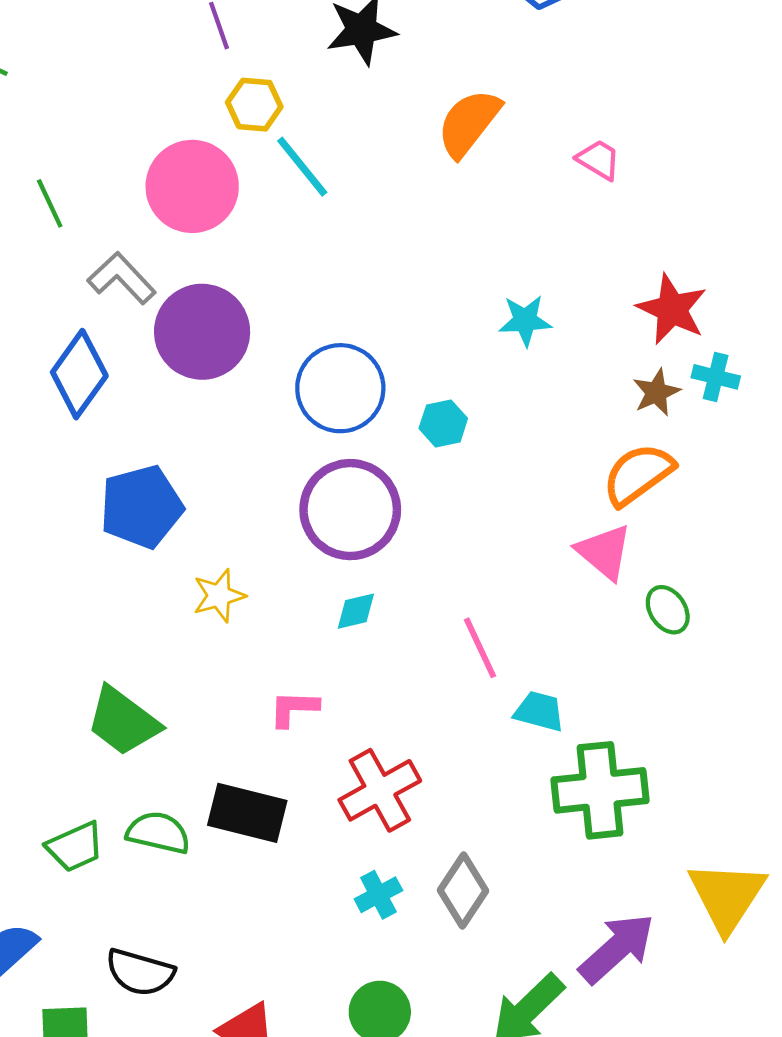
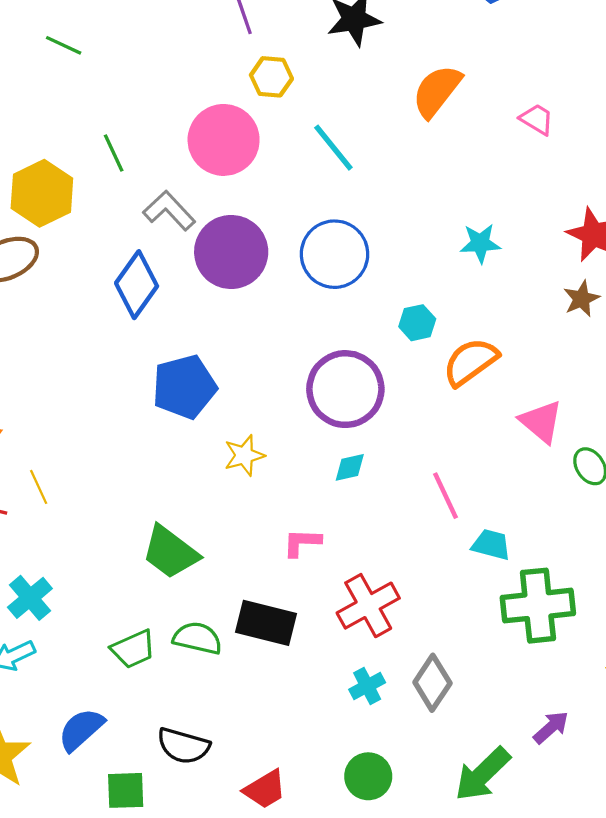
cyan line: (302, 167) -> (333, 148), moved
blue circle: (340, 388) -> (335, 254), moved
orange semicircle: (638, 474) -> (470, 362), moved
purple arrow: (617, 948) -> (551, 727), size x0.6

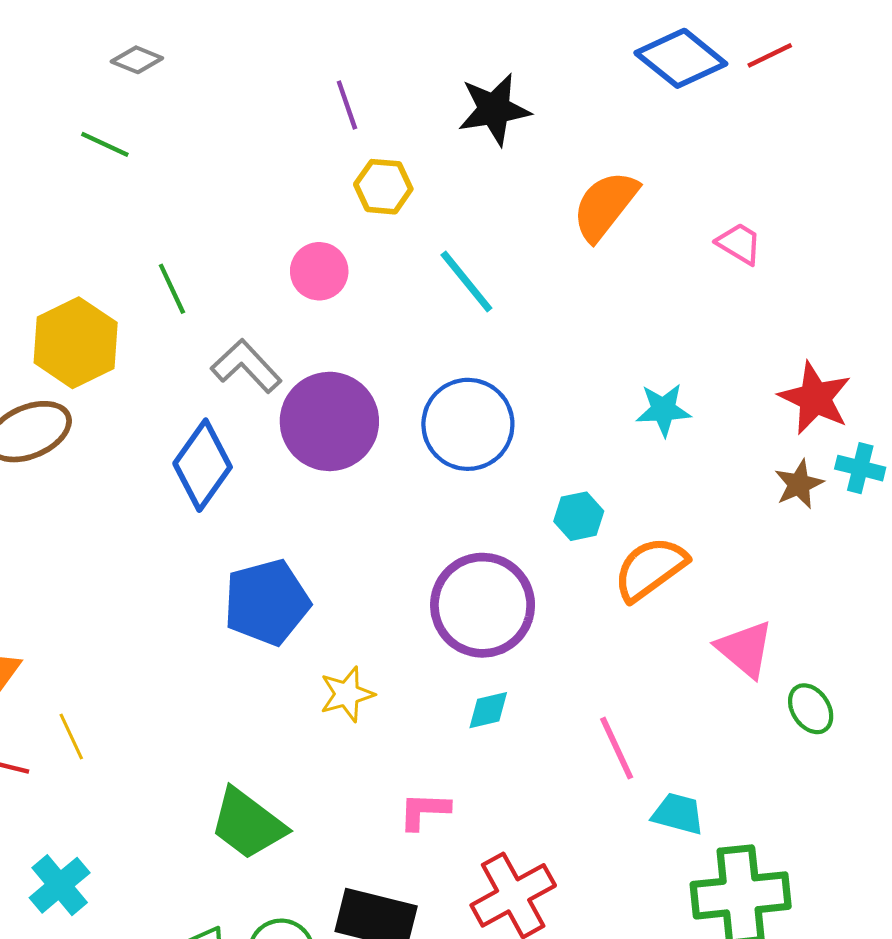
pink circle: (224, 140) -> (319, 271), size x0.6

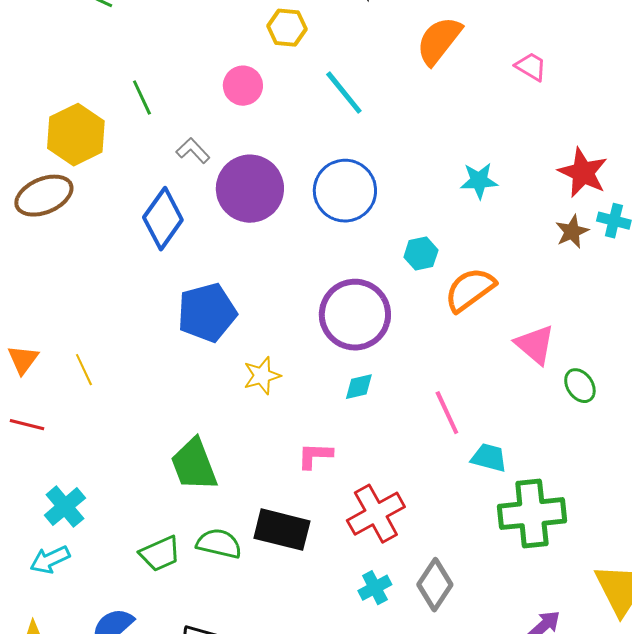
gray L-shape: (246, 366) -> (193, 151), size x0.7
yellow line: (71, 736) -> (84, 370), moved
green trapezoid: (248, 824) -> (194, 465), turned 32

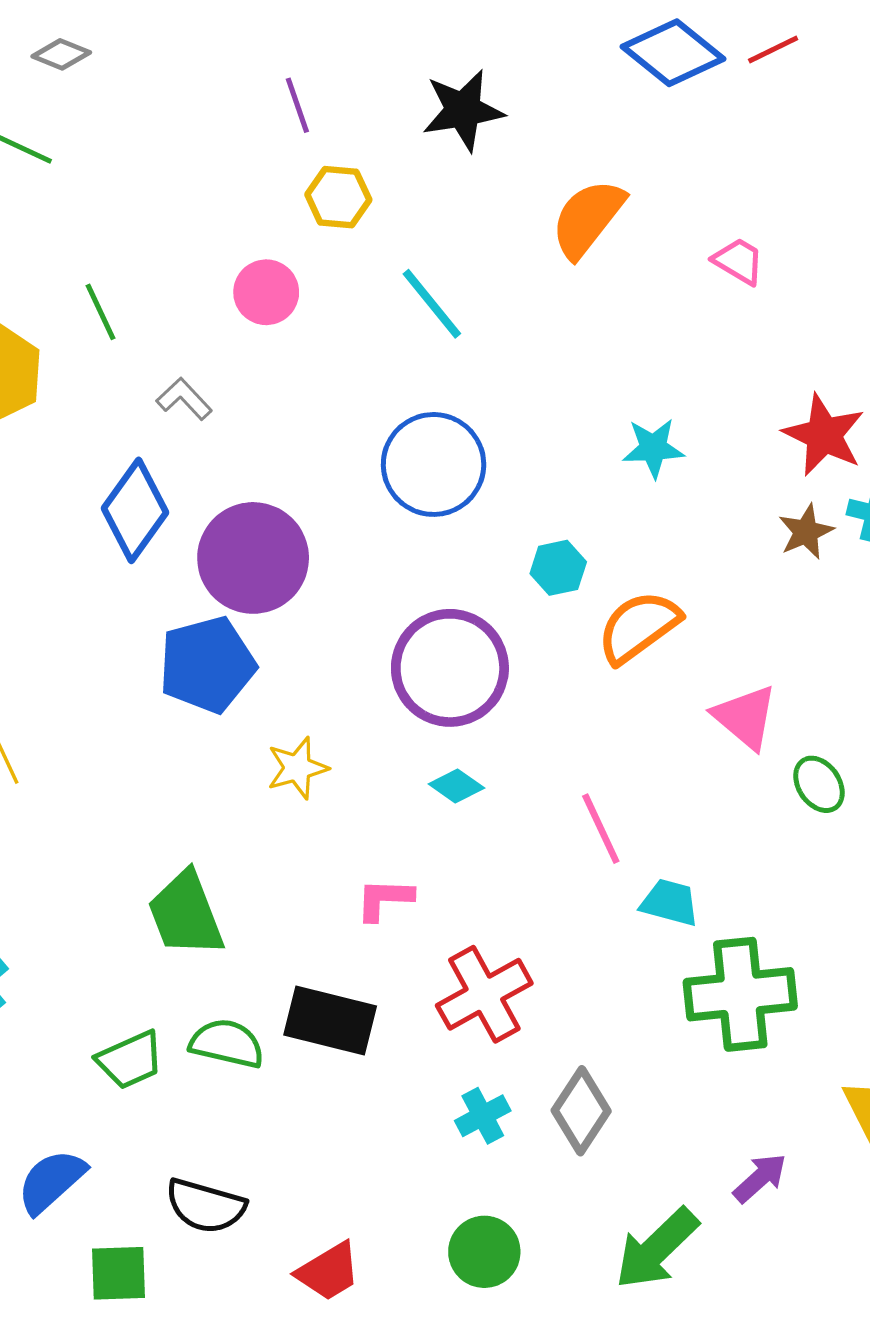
purple circle: (250, 189) -> (253, 558), moved
cyan diamond: (359, 387) -> (456, 786), turned 48

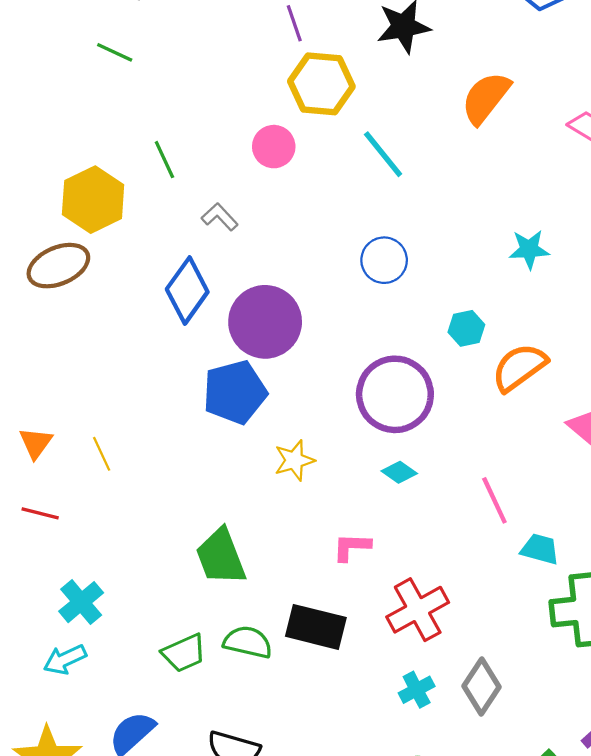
yellow hexagon: (338, 197) -> (321, 84), size x1.5
blue circle: (434, 464) -> (384, 260), size x0.7

